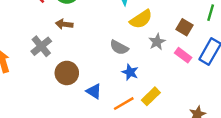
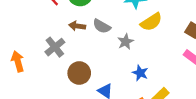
gray star: (157, 42) -> (126, 42), moved
gray semicircle: (119, 47) -> (102, 26), moved

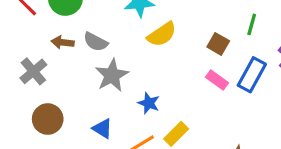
gray star: (126, 42) -> (112, 75), moved, size x1.5
brown circle: (79, 73) -> (48, 119), moved

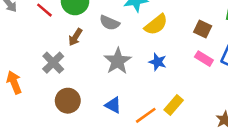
brown arrow: (63, 42) -> (75, 37), turned -60
gray semicircle: (96, 42) -> (110, 23), moved
blue star: (149, 103) -> (158, 62), moved

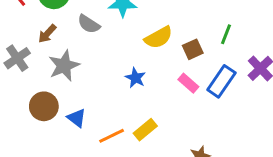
yellow semicircle: (156, 25) -> (158, 38), moved
brown square: (203, 29) -> (193, 49), turned 30
gray star: (118, 61) -> (64, 66), moved
brown circle: (68, 101) -> (44, 106), moved

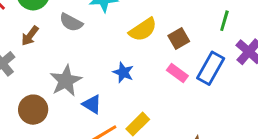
green line: (226, 34) -> (224, 21), moved
gray star: (64, 66) -> (66, 81), moved
blue triangle: (77, 118) -> (92, 104), moved

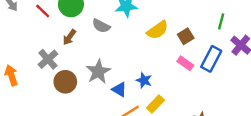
blue star: (123, 72) -> (144, 80), moved
brown circle: (33, 110) -> (65, 82), moved

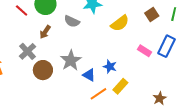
brown square: (186, 36) -> (152, 15), moved

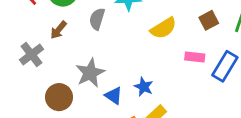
gray semicircle: (72, 21) -> (97, 19), turned 77
pink rectangle: (145, 51) -> (195, 57), moved, turned -32
brown circle: (43, 70) -> (59, 97), moved

